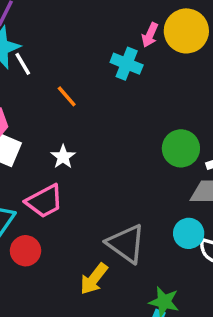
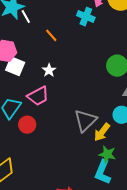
gray triangle: (126, 244) -> (85, 121), turned 40
yellow arrow: (94, 279) -> (102, 132), moved

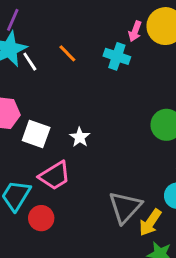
orange line: (51, 35) -> (67, 53), moved
white square: (15, 66) -> (36, 134), moved
white star: (49, 70) -> (80, 137), moved

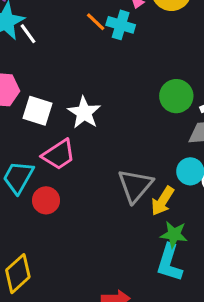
orange line: (67, 53) -> (96, 22), moved
white star: (80, 137) -> (84, 113), size x1.5

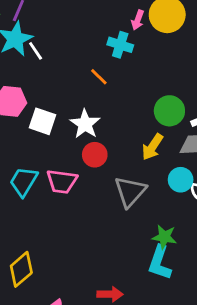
orange line: (96, 22) -> (99, 77), moved
pink trapezoid: (59, 155) -> (62, 181), moved, turned 40
red circle: (46, 200) -> (95, 155), moved
yellow arrow: (163, 201) -> (152, 147), moved

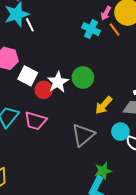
orange line: (99, 77) -> (115, 29), moved
green circle: (169, 111) -> (83, 77), moved
red circle: (95, 155) -> (44, 90), moved
green star: (164, 237) -> (103, 171), turned -30

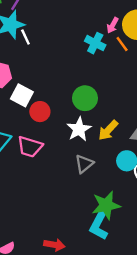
white star: (58, 82) -> (79, 129), moved
gray triangle: (83, 135) -> (84, 164), size x0.7
green star: (103, 171) -> (106, 205), size x1.4

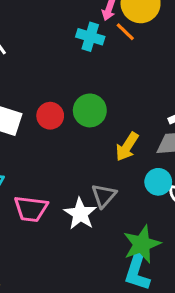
red circle: (40, 112) -> (50, 116), moved
white star: (79, 129) -> (80, 214), moved
pink trapezoid: (30, 147) -> (31, 209), moved

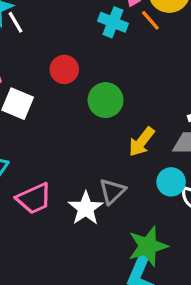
red circle: (50, 116) -> (64, 69), moved
pink trapezoid: (31, 209) -> (34, 198), turned -36

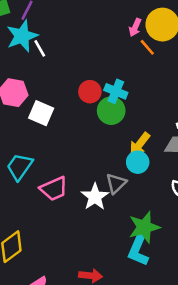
cyan cross: (113, 22) -> (116, 91), moved
red circle: (64, 69) -> (90, 92), moved
cyan circle: (171, 182) -> (138, 162), moved

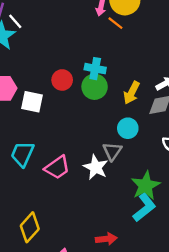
white line: (40, 48) -> (15, 21), moved
red circle: (90, 92) -> (62, 80), moved
yellow arrow: (140, 144) -> (132, 93), moved
cyan L-shape: (138, 250) -> (144, 207), turned -140

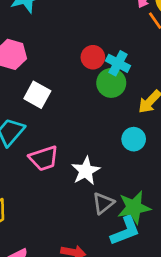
red circle: (62, 80) -> (93, 57), moved
white square: (32, 102) -> (37, 95), moved
gray triangle: (112, 151) -> (103, 203), moved

